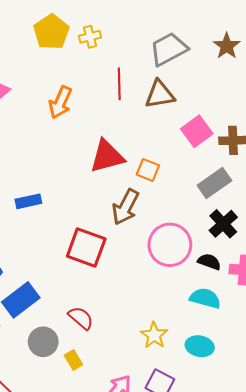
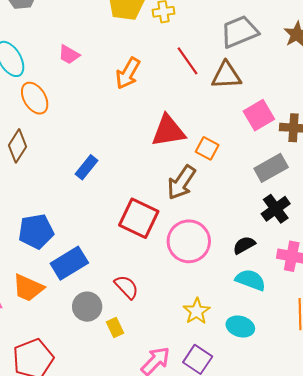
red line: (119, 84) -> (188, 61), turned -40
blue rectangle: (28, 201) -> (87, 167), turned -45
pink circle: (170, 245) -> (189, 241), moved
black semicircle: (209, 262) -> (244, 245), moved, turned -55

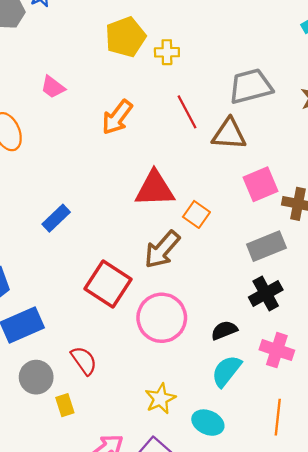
cyan semicircle: (251, 280) -> (226, 371), turned -80

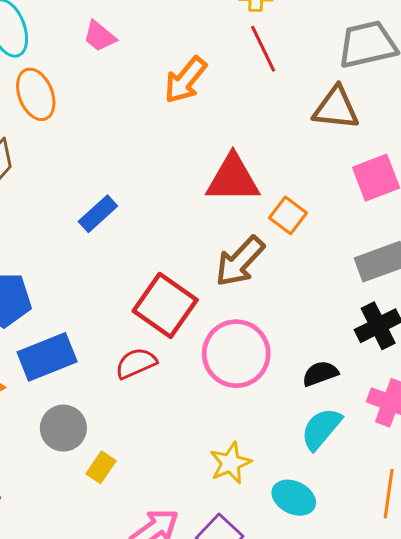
red line: (187, 112) -> (263, 49), moved
red semicircle: (84, 361) -> (136, 363), moved, turned -80
yellow rectangle: (65, 405) -> (101, 467), turned 50

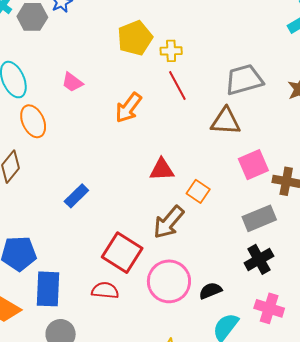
red triangle: (233, 179) -> (162, 169), size x0.7
blue rectangle: (47, 357) -> (48, 289), turned -63
red semicircle: (136, 363) -> (105, 290), turned 32
black semicircle: (320, 374) -> (210, 291), moved

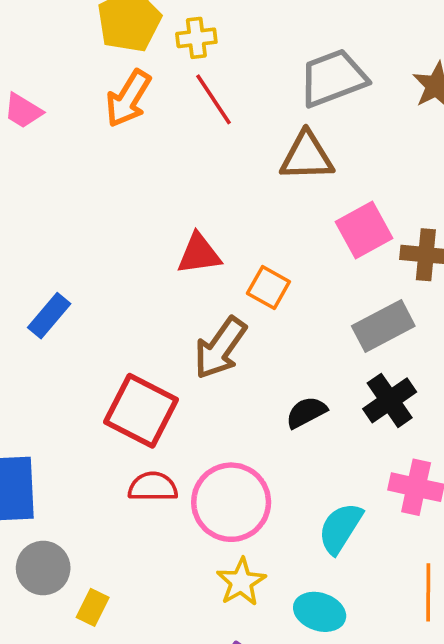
orange arrow: (128, 108) -> (128, 99), moved
pink circle: (169, 281) -> (231, 502), moved
red semicircle: (105, 290) -> (153, 487), moved
black semicircle: (210, 291) -> (306, 412), moved

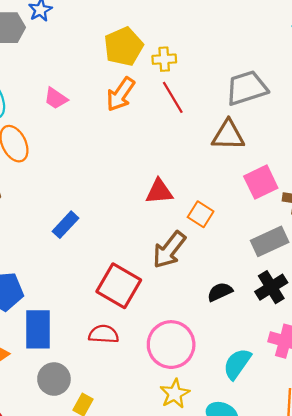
red semicircle: (153, 487) -> (104, 334), moved

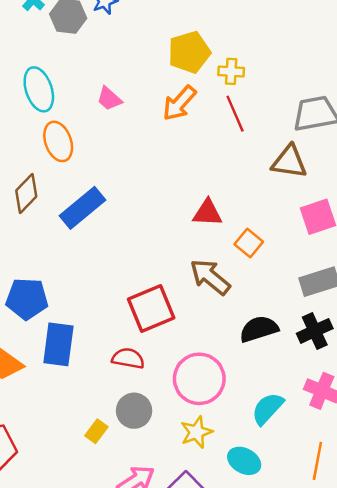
blue rectangle: (65, 225) -> (82, 208), moved, size x1.5
brown arrow: (169, 250) -> (210, 277), turned 84
red square: (119, 286) -> (151, 308), turned 30
black semicircle: (220, 292) -> (259, 329), size x1.4
gray circle: (54, 379) -> (134, 411), moved

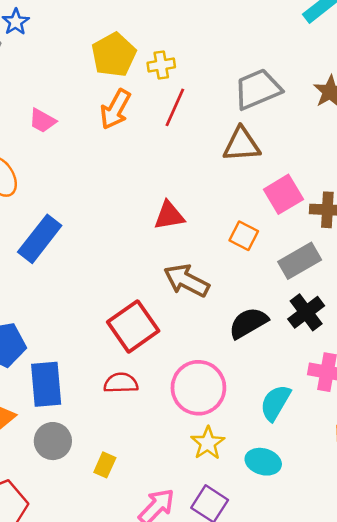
red line: (235, 114) -> (175, 107), turned 60
orange square: (249, 243) -> (244, 236), moved
gray circle: (134, 411) -> (53, 441), moved

